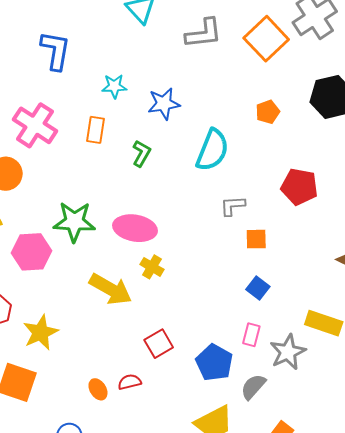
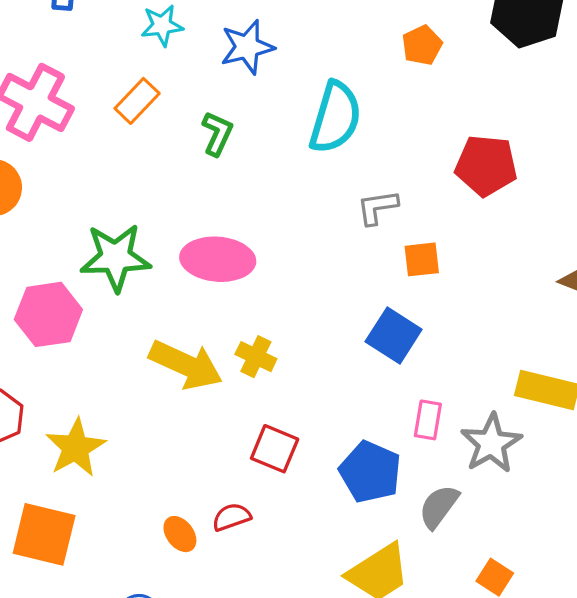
orange rectangle: (96, 130) -> (137, 101), turned 40
yellow cross: (152, 267) -> (256, 357), moved
blue square: (258, 288) -> (394, 336), moved, size x1.4
red square: (159, 344) -> (275, 449), turned -32

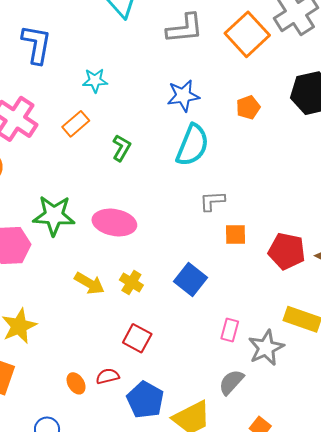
blue star: (247, 47) -> (183, 96), moved
red pentagon: (486, 166) -> (287, 251), moved
blue square: (394, 336) -> (190, 280), moved
yellow arrow: (186, 365) -> (89, 283), size x0.7
blue pentagon: (370, 472) -> (145, 400), moved

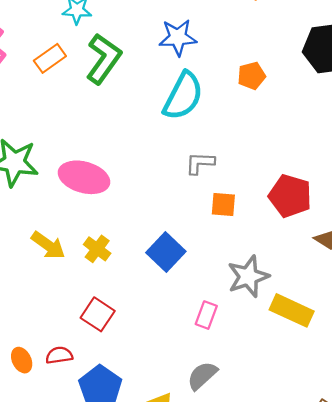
orange pentagon: (248, 107) -> (251, 76), moved
green L-shape: (122, 148) -> (104, 59), moved, size x1.6
red pentagon: (287, 251) -> (290, 196), moved
gray star: (266, 348) -> (248, 276), moved

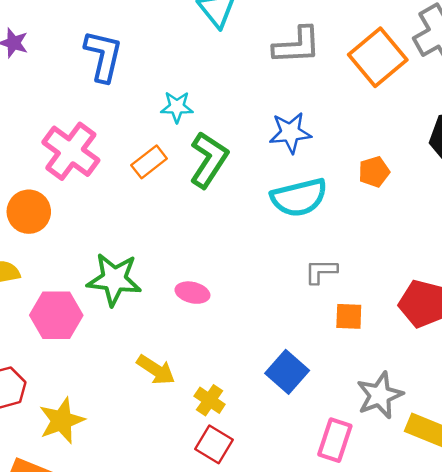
cyan semicircle: (183, 96) -> (299, 197), turned 51
pink ellipse: (84, 177) -> (192, 293), size x0.6
yellow cross: (97, 249) -> (210, 400), moved
pink rectangle: (206, 315) -> (335, 440), size x1.4

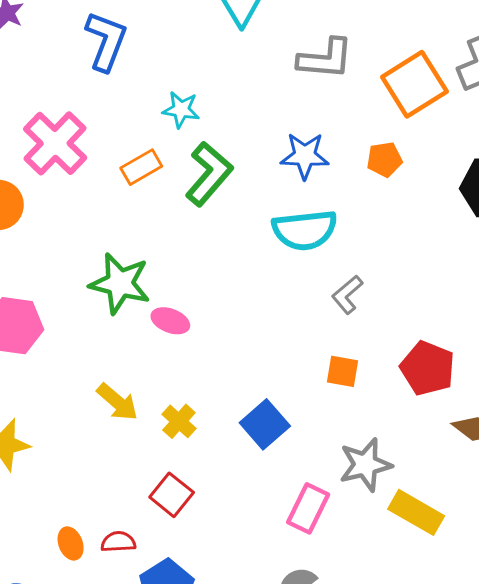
orange pentagon: (374, 172) -> (385, 159), moved
gray L-shape: (321, 271) -> (347, 295), moved, turned -48
green star: (114, 279) -> (120, 283), moved
yellow cross: (210, 400) -> (179, 421), moved

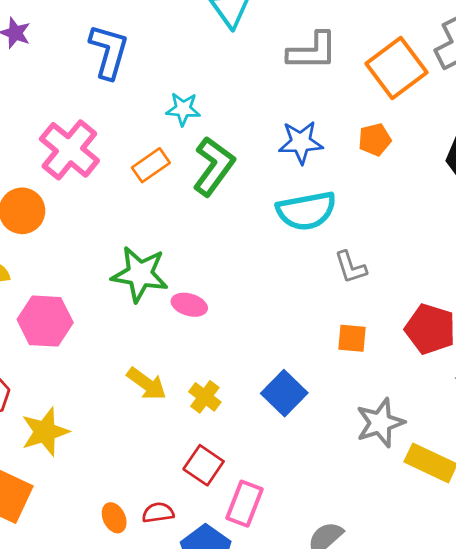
gray L-shape: (347, 295) -> (351, 267), turned -63
pink rectangle: (308, 508) -> (244, 504), moved

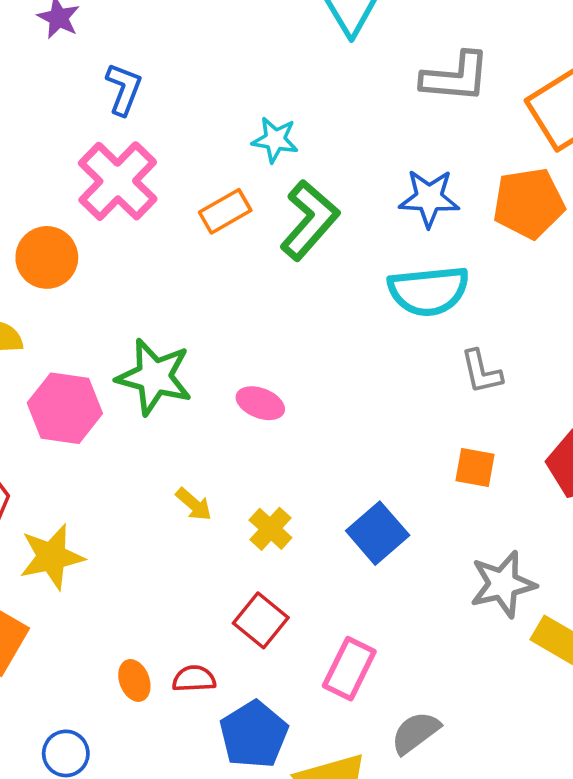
blue L-shape: (109, 52) -> (124, 89), moved, size x0.7
orange pentagon: (375, 140) -> (529, 203), size x1.6
green star: (140, 274) -> (154, 377), moved
yellow arrow: (147, 384) -> (194, 504), size x0.7
pink rectangle: (244, 504) -> (349, 669), moved

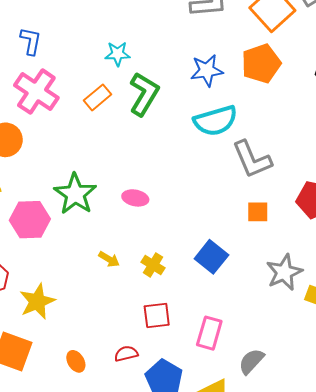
gray L-shape: (481, 372) -> (252, 159), size x1.6
green star: (154, 377) -> (75, 194), turned 30
red square: (261, 620) -> (157, 316), turned -36
orange ellipse: (134, 680) -> (76, 361), moved

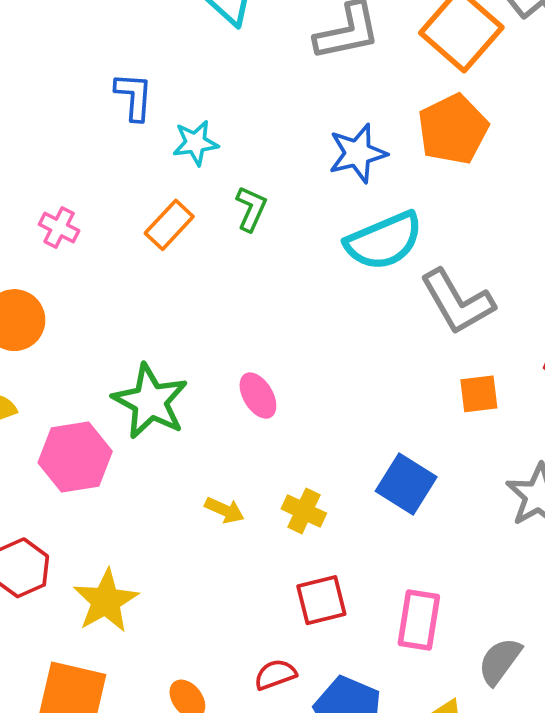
blue L-shape: (31, 41) -> (134, 96), moved
pink cross: (36, 92) -> (59, 227), size x0.5
green L-shape: (144, 94) -> (251, 209), size x0.6
pink ellipse: (135, 198) -> (258, 396), turned 55

